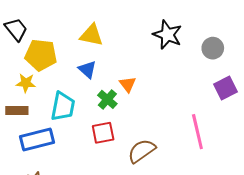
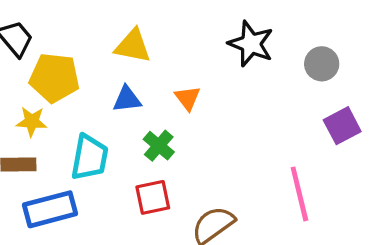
blue triangle: (87, 69) -> (127, 99), turned -48
orange triangle: (128, 84) -> (188, 98), moved

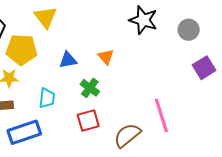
yellow triangle: (133, 46) -> (46, 17), moved, turned 45
cyan trapezoid: (90, 157) -> (47, 98), size x0.7
pink line: (299, 194) -> (161, 115), moved

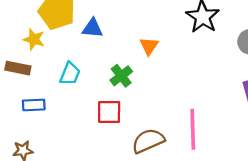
blue triangle: (68, 60) -> (92, 28), moved
blue rectangle: (24, 132) -> (34, 105), size x0.6

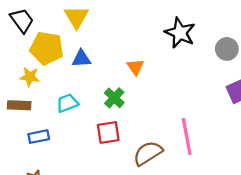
cyan trapezoid: (70, 74) -> (67, 103), turned -125

